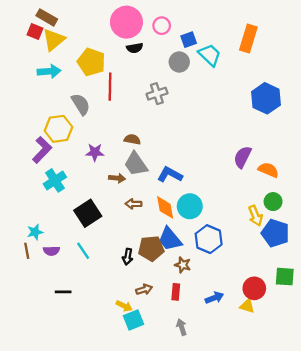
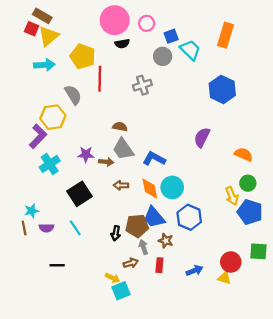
blue hexagon: (266, 98) -> (222, 89), moved
purple star: (95, 152) -> (86, 154), moved
purple semicircle: (243, 157) -> (202, 137), moved
gray arrow: (182, 327) -> (143, 247), moved

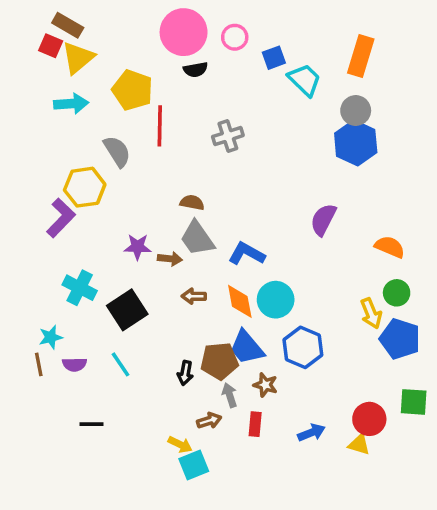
gray circle: (163, 56) -> (356, 111), moved
cyan cross: (50, 164) -> (80, 288), moved, turned -30

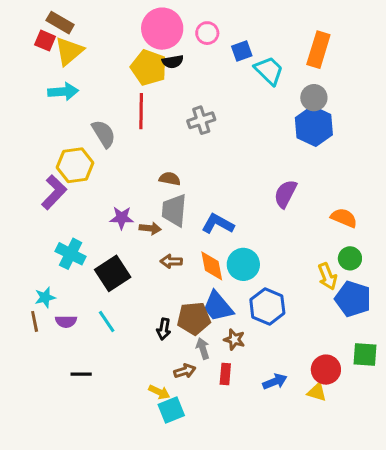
yellow pentagon: (132, 90) -> (149, 68), moved
gray trapezoid: (197, 238) -> (174, 210), turned 40

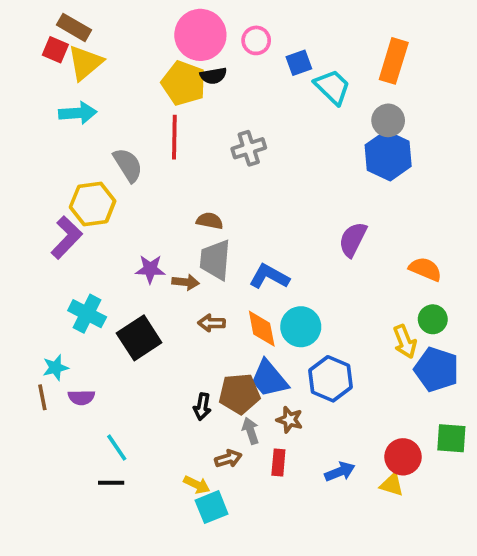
cyan line: (107, 321) -> (117, 448), moved
black line: (81, 374) -> (111, 483), moved

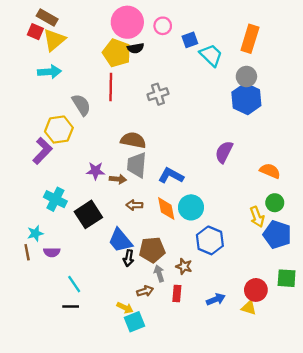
brown semicircle: (210, 221) -> (133, 140), size x1.5
blue trapezoid: (269, 379) -> (120, 240), moved

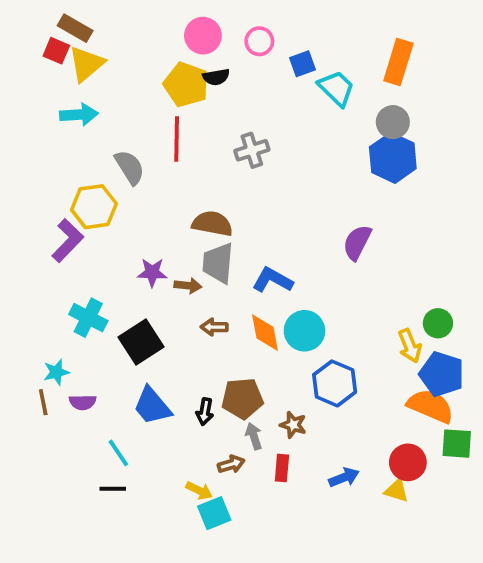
pink circle: (127, 22) -> (203, 36), size x0.7
orange semicircle: (270, 171) -> (430, 406), moved, size x1.4
blue trapezoid: (120, 240) -> (152, 406), moved

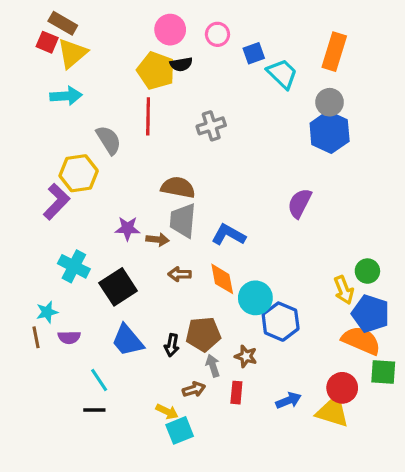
cyan circle: (304, 331) -> (255, 298), moved
yellow triangle: (397, 491) -> (333, 412), size x1.6

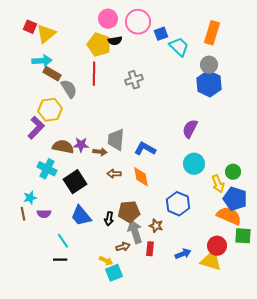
brown rectangle: (63, 23) -> (52, 74), moved
pink circle: (217, 34) -> (138, 22), size x1.6
brown semicircle: (178, 187) -> (63, 147), moved
cyan circle: (255, 298) -> (194, 164), moved
gray arrow: (213, 366) -> (135, 232), size x1.6

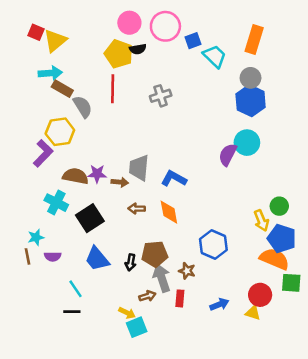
cyan circle: (194, 164) -> (247, 143), moved
yellow triangle: (211, 261) -> (253, 313), size x0.6

